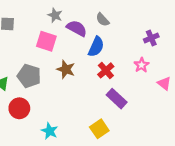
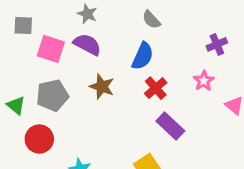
purple semicircle: (77, 28) -> (87, 44), moved
pink square: (46, 41) -> (51, 49), moved
gray pentagon: (29, 76) -> (52, 95), turned -30

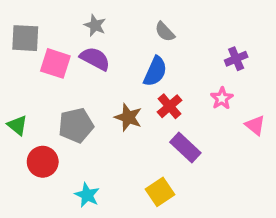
gray square: (23, 26) -> (25, 38), size x1.4
brown star: (102, 87) -> (128, 117), moved
gray pentagon: (52, 95) -> (76, 125), moved

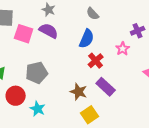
pink star: (222, 98) -> (123, 49), moved
brown star: (128, 117) -> (79, 92), moved
cyan star: (87, 195) -> (38, 109), moved

